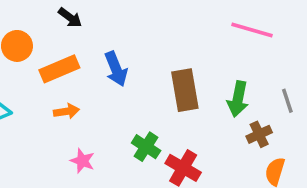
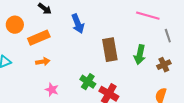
blue arrow: (116, 69) -> (78, 24), moved
gray line: (287, 101) -> (168, 36), moved
brown cross: (259, 134) -> (164, 65), moved

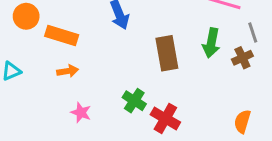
orange rectangle: (39, 38) -> (62, 36), turned 40
green arrow: (140, 55) -> (211, 43), moved
brown cross: (164, 65) -> (242, 58), moved

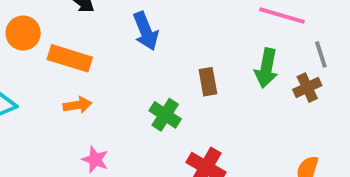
brown rectangle: (167, 53) -> (208, 82), size x0.6
green cross: (134, 101) -> (165, 115), moved

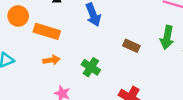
brown rectangle: (208, 82) -> (131, 46), turned -56
green cross: (165, 115) -> (91, 67), moved

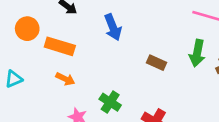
orange arrow: (52, 60) -> (65, 79), turned 35
green cross: (91, 67) -> (110, 102), moved

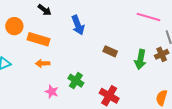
green arrow: (197, 53) -> (140, 59), moved
orange arrow: (65, 79) -> (43, 63), turned 152

